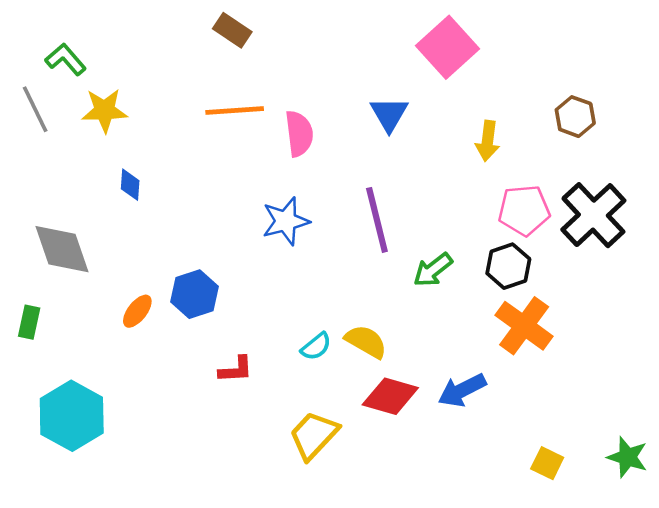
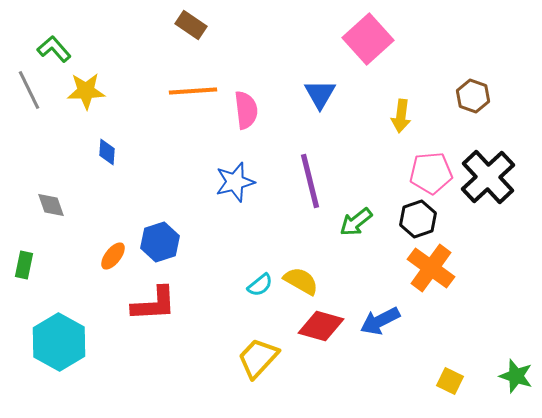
gray diamond: (62, 249) -> (51, 205), size x0.6
red L-shape: (236, 370) -> (154, 304), moved, size x1.6

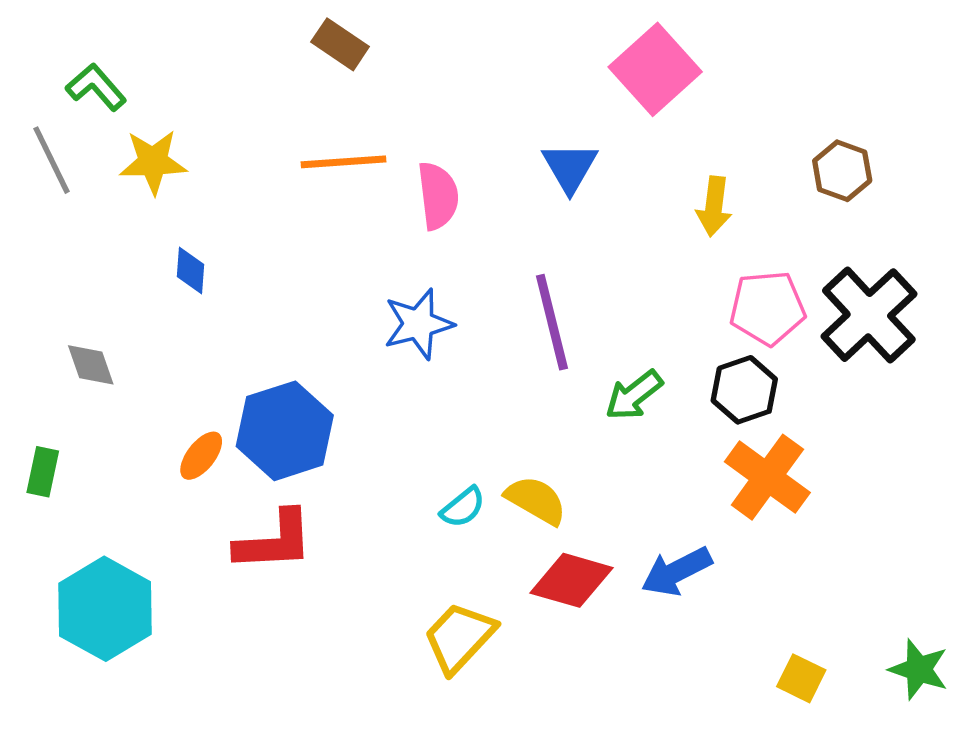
blue hexagon: (160, 242) -> (285, 431), size x1.4

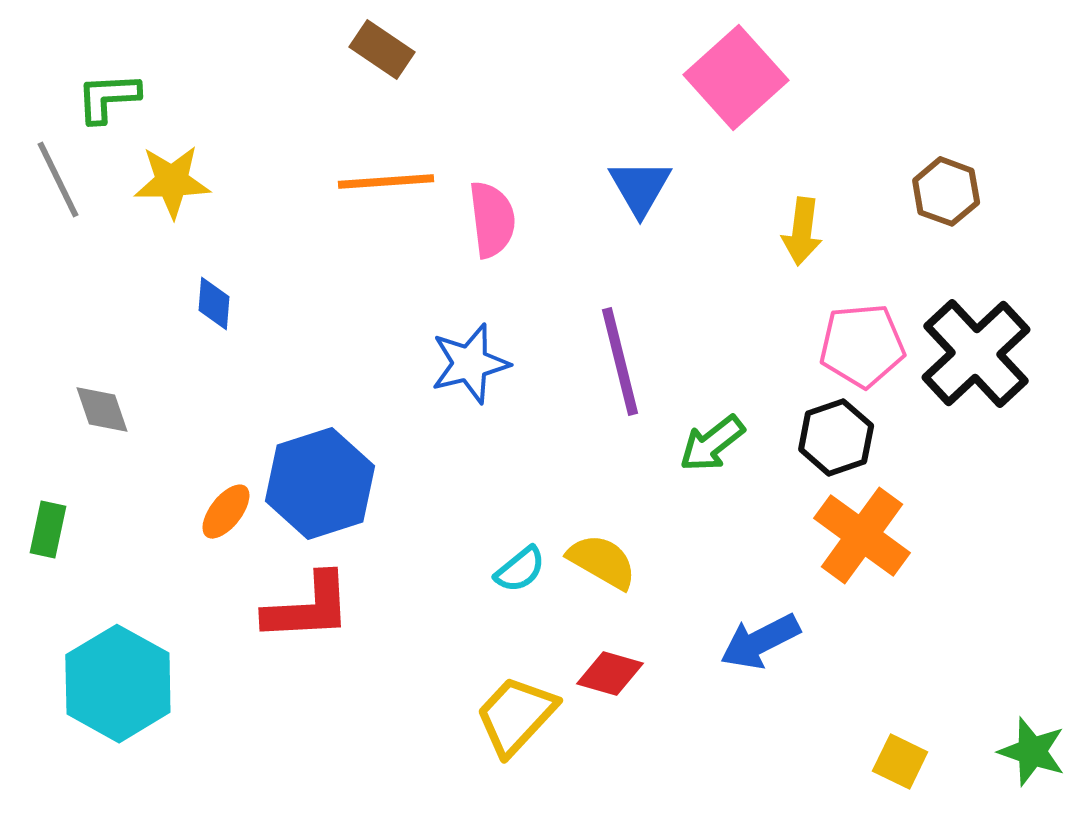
green L-shape: (96, 87) -> (108, 97), turned -52
red diamond: (572, 580) -> (610, 674), moved, size x0.7

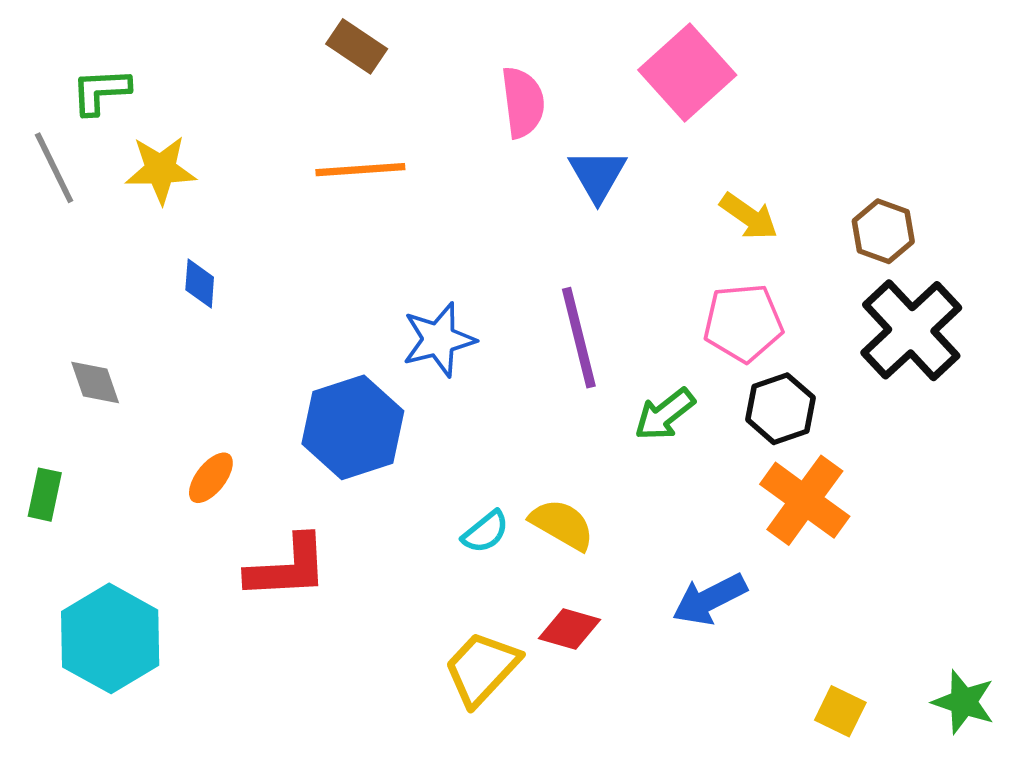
brown hexagon: (946, 191) -> (883, 231), moved
pink semicircle: (492, 219) -> (523, 102), moved
yellow arrow: (802, 231) -> (749, 216), turned -62
pink pentagon: (862, 345) -> (743, 323), moved
blue hexagon: (320, 484) -> (353, 427), moved

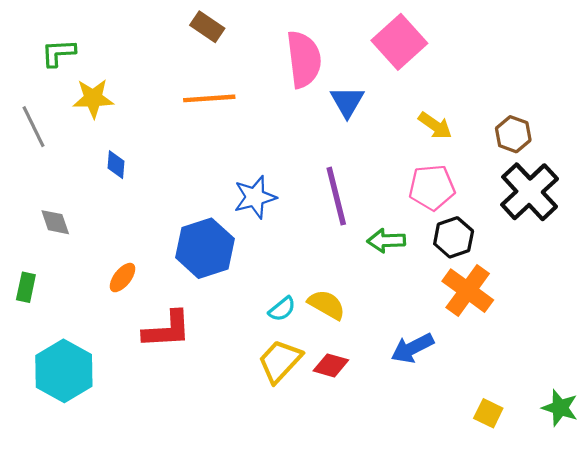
pink semicircle: (523, 102) -> (304, 59), size x1.4
gray line: (54, 168) -> (33, 127), moved
green arrow: (665, 414) -> (386, 241), turned 36
yellow trapezoid: (482, 668) -> (280, 361), moved

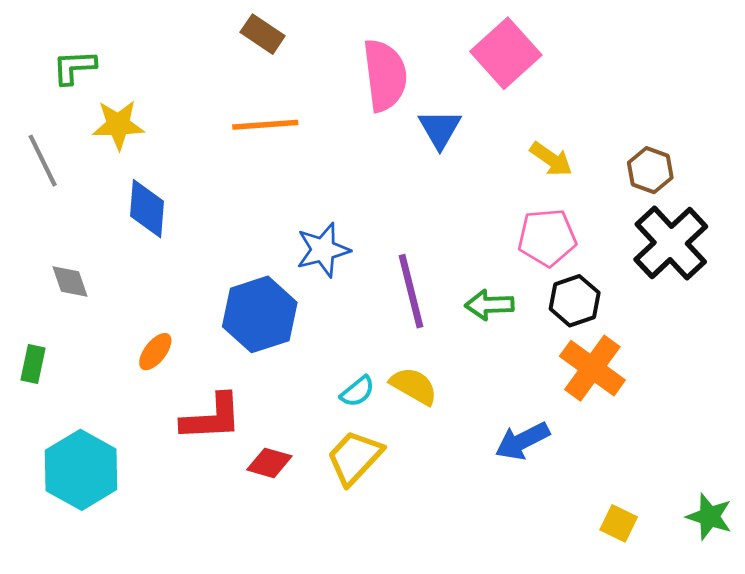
blue diamond: (116, 165) -> (147, 209), size x1.6
purple line: (336, 196) -> (411, 291), moved
red diamond: (331, 365) -> (269, 463), moved

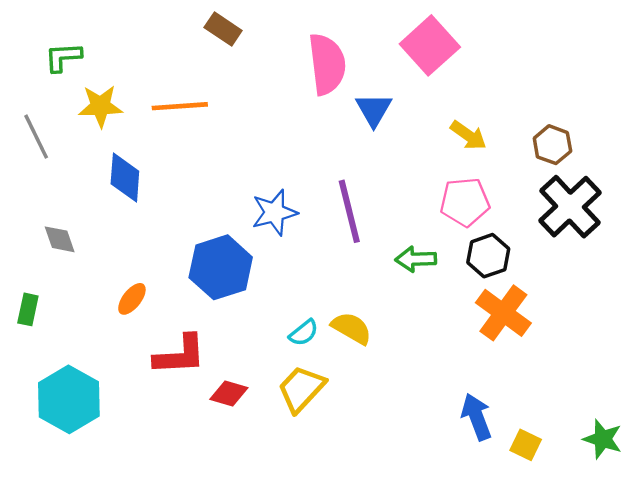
orange line: (265, 125) -> (180, 106), moved
purple line: (411, 291) -> (349, 211), moved
blue arrow: (522, 441) -> (477, 417), moved, turned 96

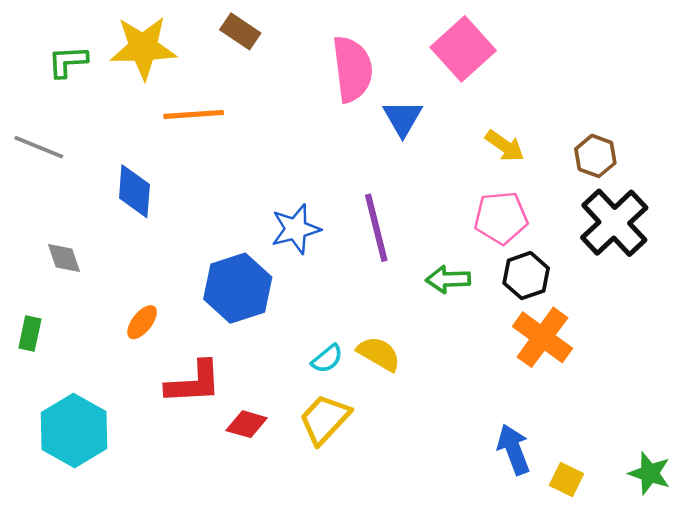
yellow star: (100, 106) -> (143, 48), moved, size x1.4
gray line: (36, 137) -> (39, 147), turned -42

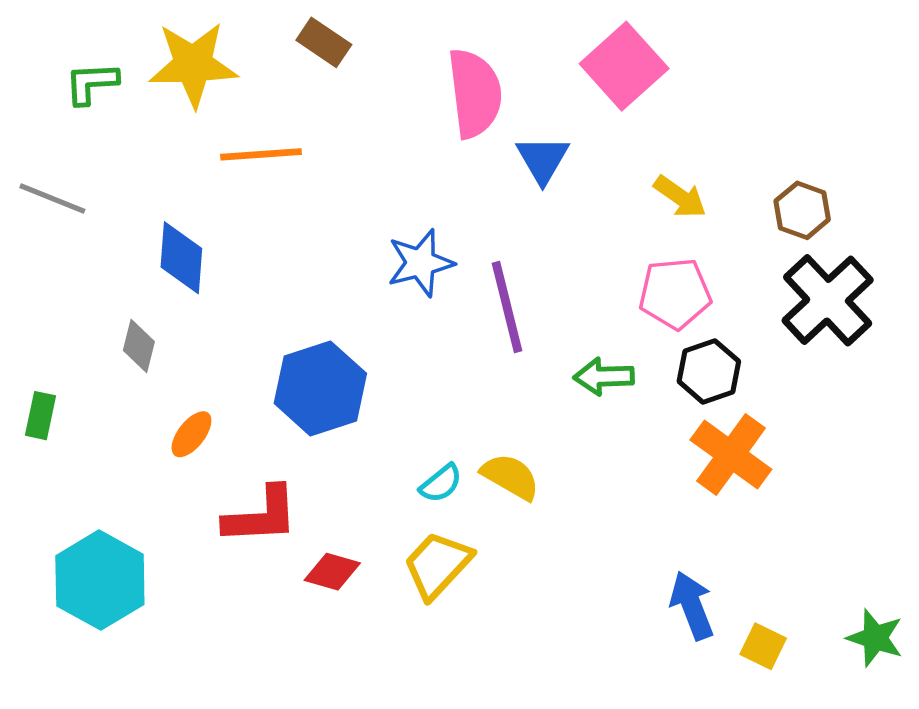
blue star: (296, 229) -> (420, 263), moved
gray diamond: (64, 258) -> (139, 346), moved, turned 33
green rectangle: (30, 334) -> (41, 416), moved

